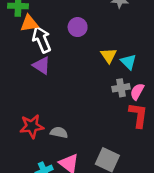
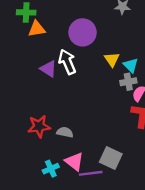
purple circle: (78, 27) -> (83, 32), size x1.5
white arrow: (42, 39) -> (67, 62), moved
gray cross: (121, 88) -> (128, 82), moved

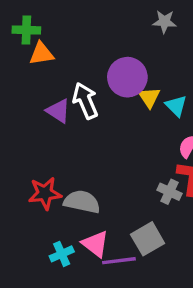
purple circle: (83, 32) -> (127, 77), moved
gray cross: (128, 82) -> (169, 192), moved, turned 35
gray semicircle: (65, 132) -> (82, 202), size x1.5
gray square: (111, 158) -> (148, 239), turned 35

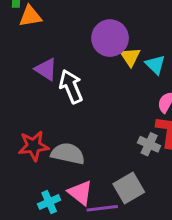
white arrow: (85, 101) -> (71, 86), moved

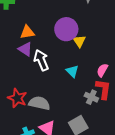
orange triangle: (30, 16) -> (27, 32), moved
cyan triangle: (155, 65) -> (72, 71), moved
red star: (33, 146) -> (17, 98), turned 30

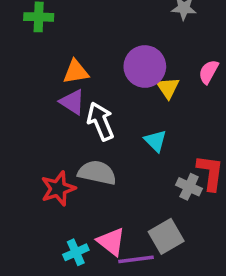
pink semicircle: (102, 70) -> (209, 72), moved
red star: (17, 98) -> (58, 189), turned 30
gray semicircle: (39, 103) -> (97, 173), moved

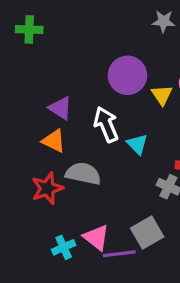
orange triangle: (76, 72) -> (54, 141), moved, turned 35
yellow triangle: (168, 88) -> (162, 95), moved
white arrow: (101, 121) -> (106, 124), moved

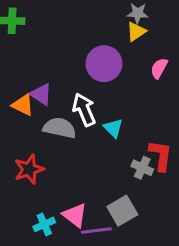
yellow triangle: (162, 95) -> (136, 32), moved, turned 30
orange triangle: (54, 141) -> (23, 105), moved
gray semicircle: (83, 174) -> (60, 128), moved

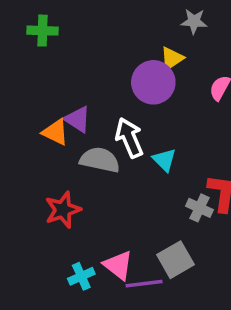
yellow triangle: (136, 32) -> (172, 58), moved

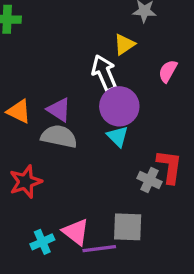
purple circle: (153, 82) -> (119, 106), moved
purple triangle: (78, 119) -> (59, 110), moved
white arrow: (129, 138) -> (104, 73), moved
gray square: (176, 260) -> (128, 227), turned 32

